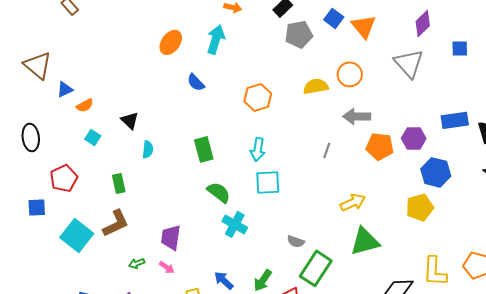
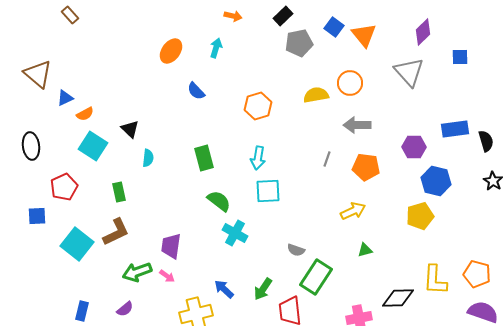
cyan arrow: (216, 39) -> (216, 48), size x0.7
cyan square: (93, 137) -> (93, 146), size x1.8
orange pentagon: (380, 146) -> (366, 167), moved
green triangle: (365, 241) -> (365, 250), size x0.5
green arrow: (137, 263) -> (137, 272), size x1.8

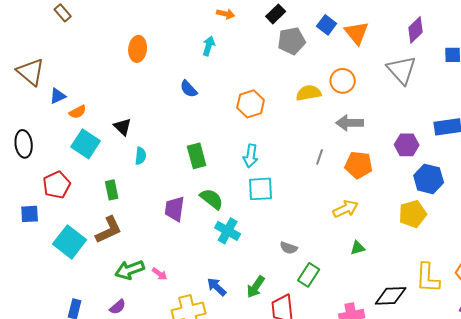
orange ellipse: (171, 51) -> (138, 49), moved, turned -30
purple trapezoid: (171, 246) -> (175, 209), moved
green rectangle: (316, 277) -> (309, 275), size x0.7

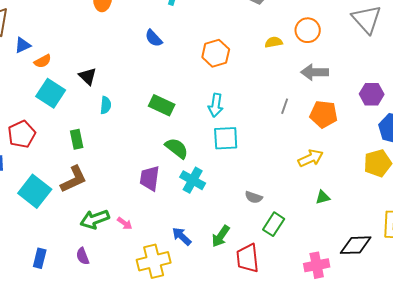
yellow semicircle: (309, 93) -> (274, 42), size x0.7
green rectangle: (197, 156) -> (162, 105), turned -50
purple trapezoid: (175, 209) -> (150, 178), moved
purple semicircle: (118, 307) -> (83, 256), turned 108

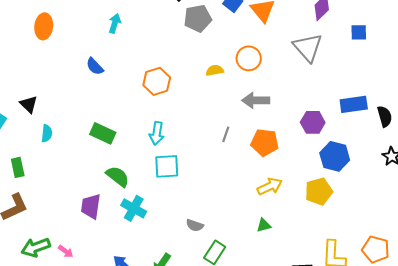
yellow arrow: (311, 158) -> (270, 186), moved

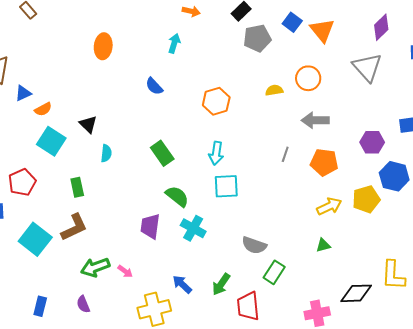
green rectangle: (103, 133) -> (162, 153), turned 30
yellow pentagon: (319, 191) -> (366, 199), moved
gray semicircle: (195, 225) -> (254, 245), size x1.4

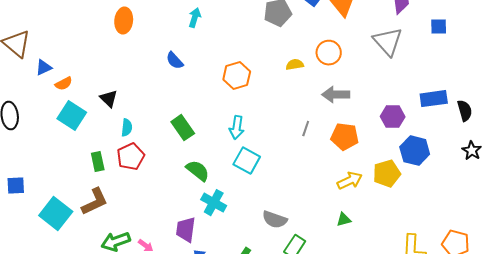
red pentagon: (22, 182) -> (131, 157), moved
cyan square: (226, 186) -> (247, 161), turned 32
purple trapezoid: (150, 226) -> (186, 230), moved

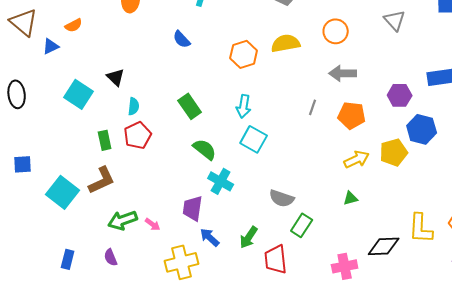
gray triangle: (388, 42) -> (395, 20), size x0.7
yellow semicircle: (295, 65) -> (286, 43), moved, size x1.6
orange semicircle: (64, 84) -> (74, 25), moved

